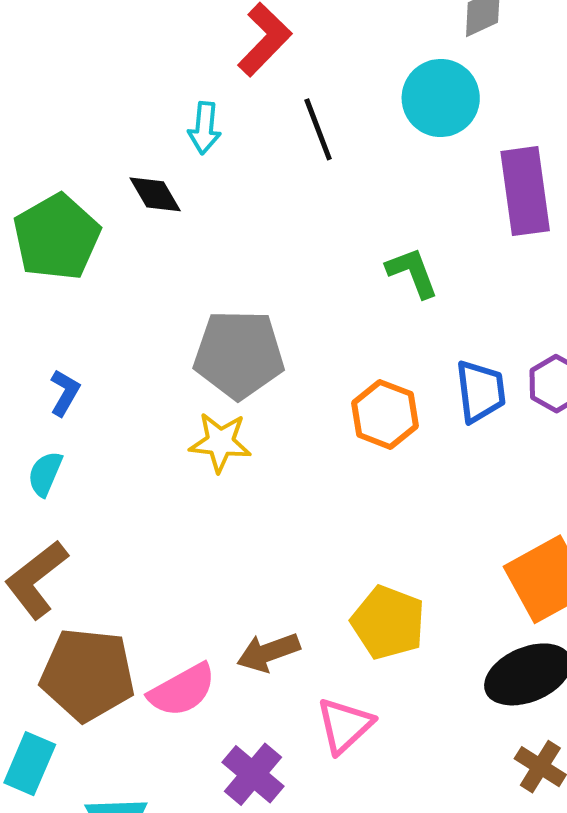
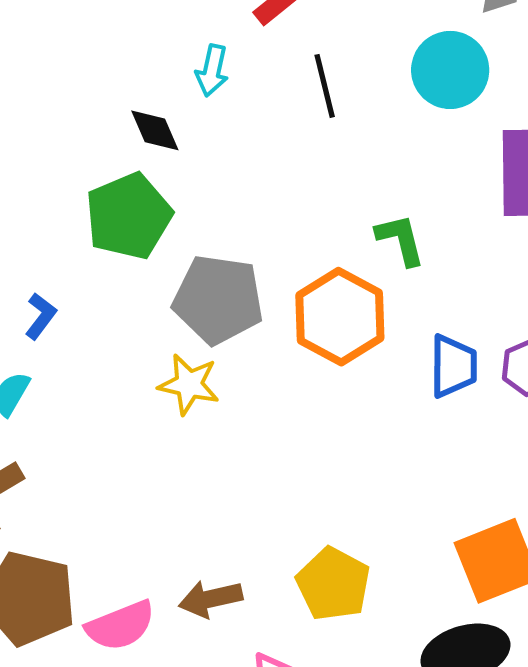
green pentagon: (57, 237) -> (129, 216), moved
orange hexagon: (385, 414) -> (340, 317), moved, size x1.4

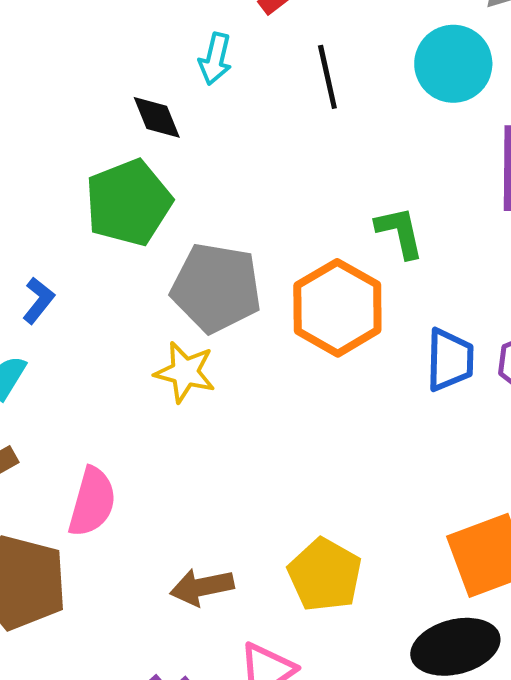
pink semicircle: (120, 626) -> (92, 502), moved, turned -54

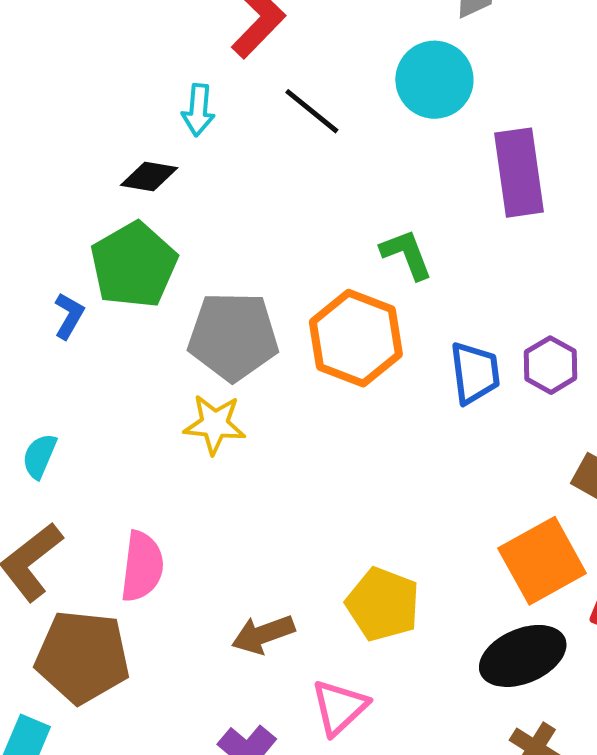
black line: (327, 77) -> (312, 111), turned -30
black diamond: (157, 117) -> (149, 177), turned -50
blue L-shape: (38, 300) -> (69, 316), moved

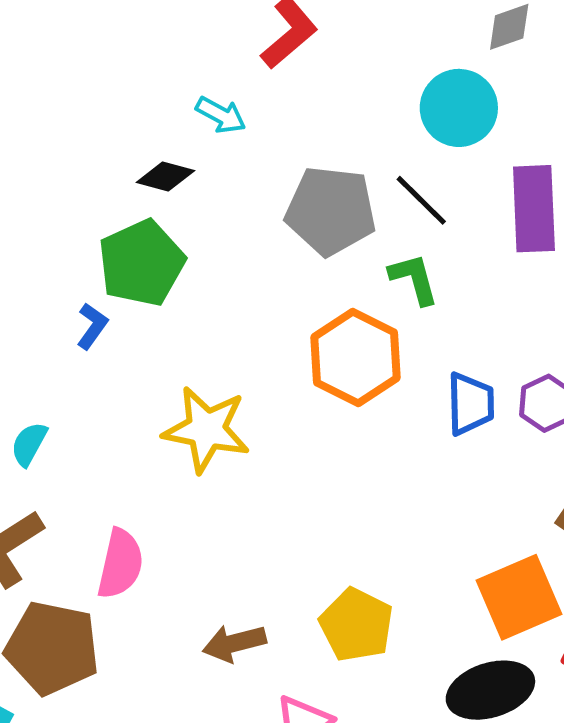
cyan arrow: (198, 110) -> (221, 115), turned -72
black line: (312, 111) -> (421, 200), moved
blue L-shape: (69, 316) -> (92, 326), moved
gray pentagon: (233, 336) -> (331, 211), moved
yellow star: (215, 424) -> (206, 429), size x1.4

